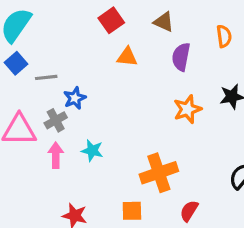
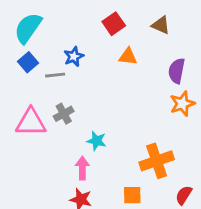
purple semicircle: (181, 57) -> (177, 71), moved
blue star: (75, 98) -> (74, 57), moved
pink arrow: (56, 155) -> (82, 168), moved

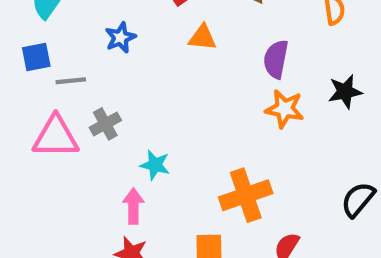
blue square: (28, 62) -> (36, 57), moved, turned 30
gray line: (55, 75) -> (71, 81), moved
orange star: (182, 104) -> (285, 109), turned 30

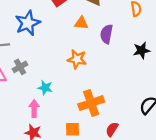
blue star: (120, 38) -> (28, 23), size x1.6
orange triangle: (202, 38) -> (81, 23), moved
orange star: (285, 109) -> (77, 59), moved

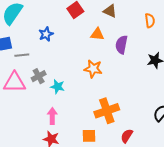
blue star: (28, 23) -> (46, 34), size x0.6
cyan star: (45, 88) -> (57, 87), moved

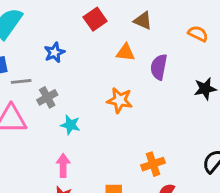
orange semicircle: (150, 21) -> (198, 34), turned -56
gray cross: (39, 76) -> (47, 97), moved
orange cross: (107, 111) -> (153, 164), moved, size x0.7

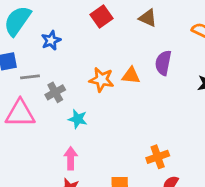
blue star: (54, 52) -> (51, 40), moved
orange triangle: (125, 52) -> (131, 75), moved
orange star: (120, 100) -> (102, 80), moved

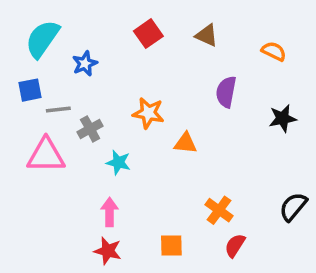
orange triangle: (131, 75) -> (185, 143), moved
orange cross: (158, 157) -> (219, 210), turned -35

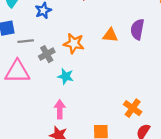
orange star: (148, 113) -> (74, 43), moved
orange triangle: (185, 143) -> (110, 35), moved

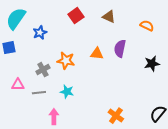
gray line: (26, 41) -> (39, 93), moved
pink triangle: (17, 72) -> (18, 85), size x0.6
cyan star: (66, 76) -> (67, 92), moved

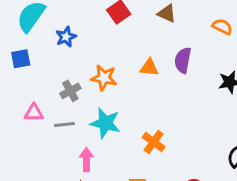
cyan star: (67, 92) -> (105, 123), size x1.5
orange cross: (116, 116) -> (154, 142), moved

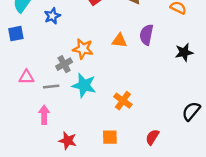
gray cross: (70, 91) -> (64, 64), moved
pink arrow: (86, 160) -> (44, 115), moved

